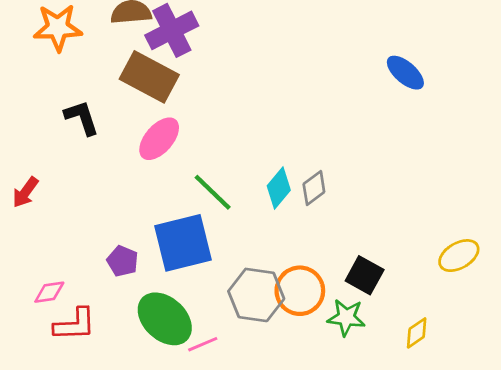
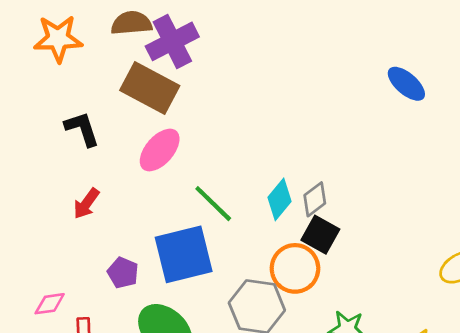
red arrow: (25, 192) -> (86, 204), moved
black square: (365, 275) -> (320, 235), moved
orange circle: (300, 291) -> (295, 268), moved

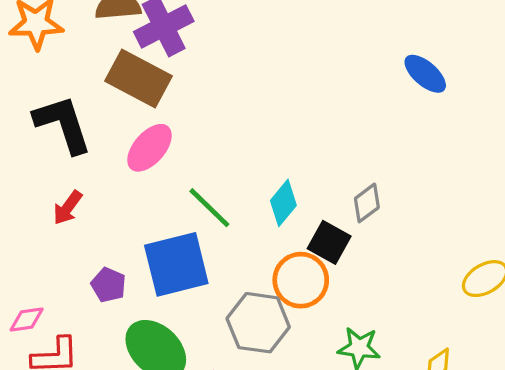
black L-shape: (82, 129) -> (63, 124), size x1.5
gray diamond: (315, 199) -> (367, 203), moved

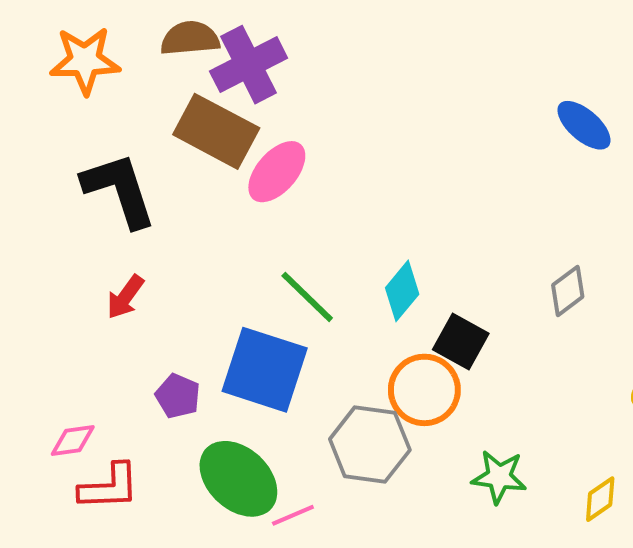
pink ellipse: (149, 148) -> (277, 172), moved
gray diamond: (367, 203) -> (568, 291), moved
blue square: (176, 264) -> (265, 370), turned 32

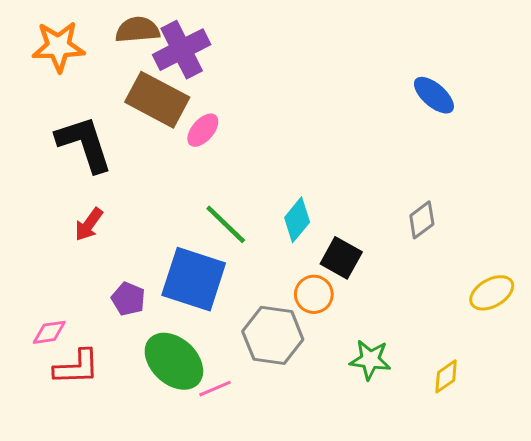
pink ellipse: (277, 172) -> (203, 130), size x0.7
orange circle: (424, 390) -> (314, 294), size x0.7

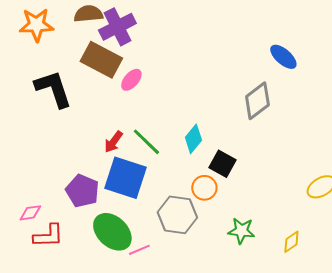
gray diamond: (422, 220) -> (257, 101), moved, size x1.5
red arrow: (89, 224) -> (113, 142), moved
purple pentagon: (128, 299) -> (82, 191), size x1.5

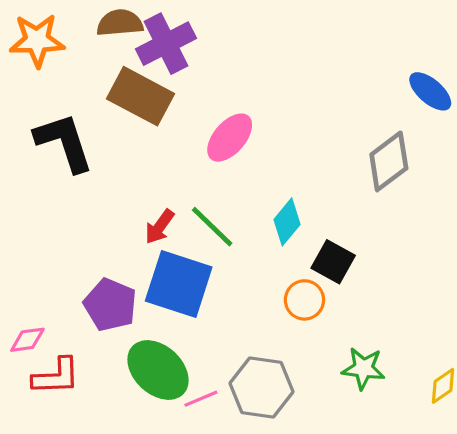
pink ellipse: (131, 80) -> (230, 138), moved, size x1.4
gray hexagon: (177, 215) -> (261, 387), moved

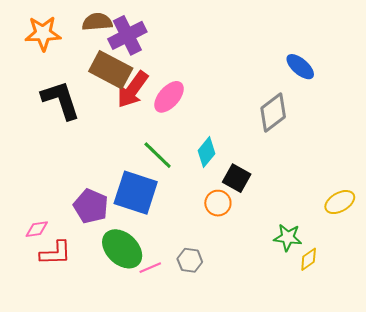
red arrow: (160, 227) -> (133, 90), moved, size x1.6
green star: (363, 368) -> (288, 237), moved
gray hexagon: (261, 387) -> (190, 260), size x0.6

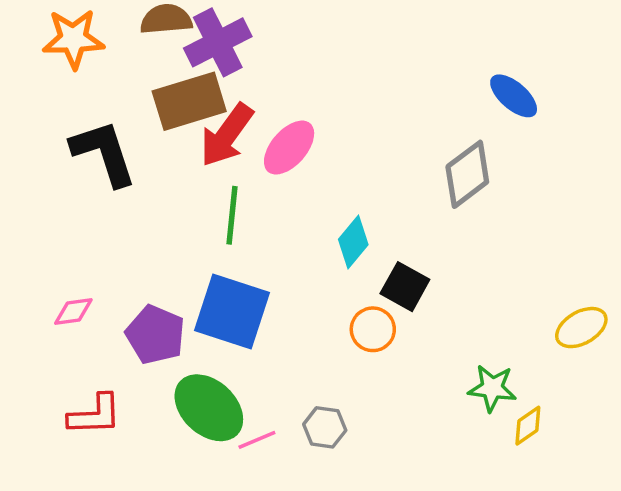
brown rectangle: (111, 70) -> (189, 101), turned -45
green line: (158, 155) -> (232, 215), moved, turned 52
pink diamond: (37, 229) -> (73, 312), moved

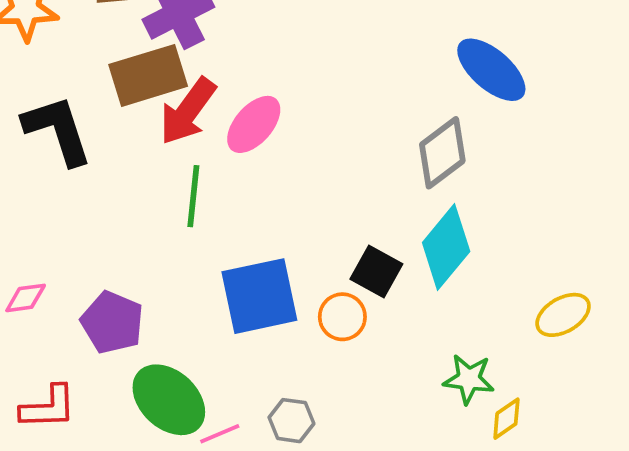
blue ellipse: (514, 96) -> (491, 70), size x1.4
cyan diamond: (353, 242) -> (446, 247), moved, size x1.5
blue square: (232, 312) -> (259, 296), moved, turned -30

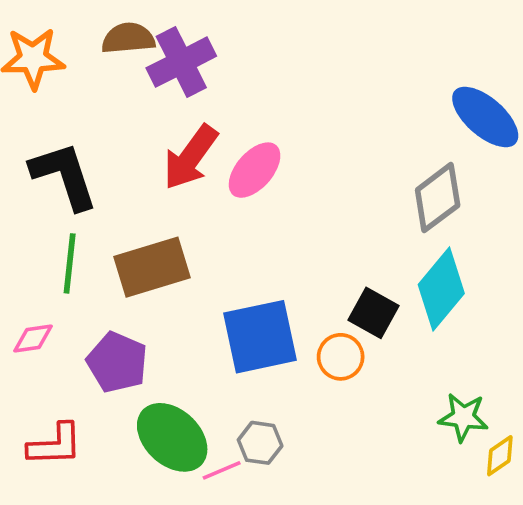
brown rectangle: (148, 75) -> (152, 267), moved
green line: (193, 196) -> (70, 263), moved
gray hexagon: (291, 421) -> (260, 443), moved

